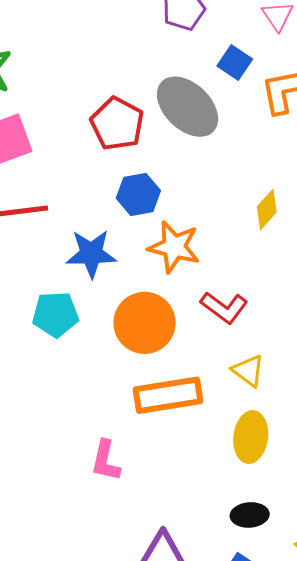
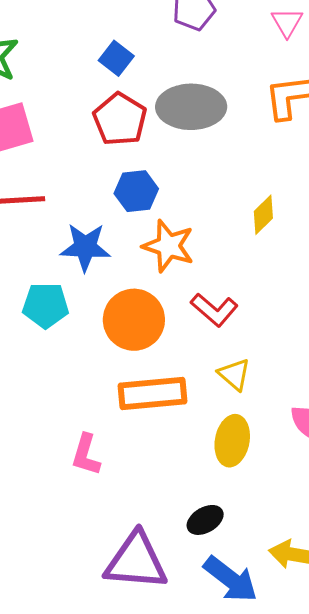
blue square: (235, 63) -> (116, 58), moved
gray ellipse: (188, 107) -> (191, 107), turned -48
black ellipse: (250, 515) -> (205, 520), moved, turned -30

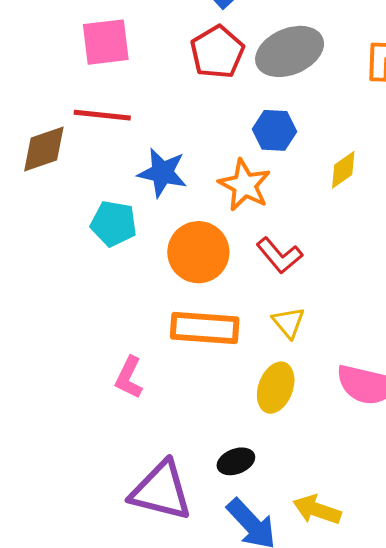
gray ellipse: (191, 107) -> (290, 51), turned -32
blue hexagon: (136, 191) -> (274, 130), moved

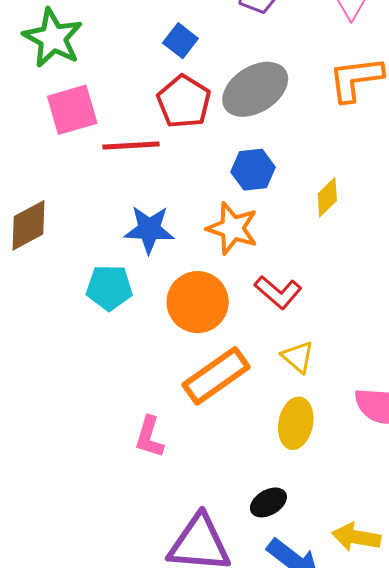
red line: (102, 115) -> (131, 146), moved
orange rectangle: (205, 328) -> (216, 376), turned -30

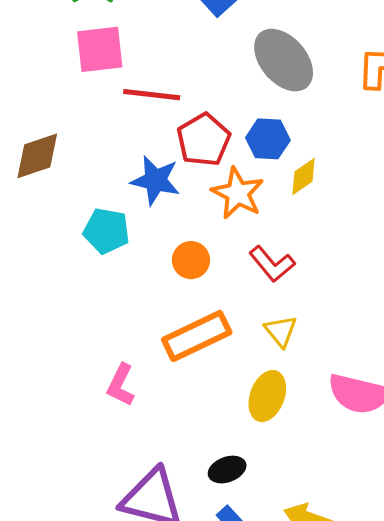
gray ellipse: (255, 89) -> (284, 60), turned 72
red pentagon: (184, 102) -> (204, 140), moved
yellow diamond: (327, 197) -> (304, 176), moved
orange circle: (198, 302) -> (191, 260), size x0.6

